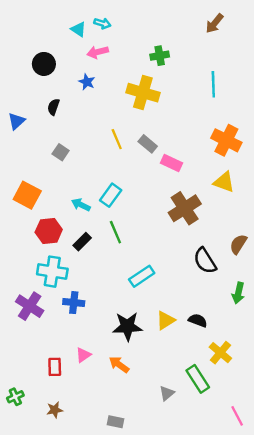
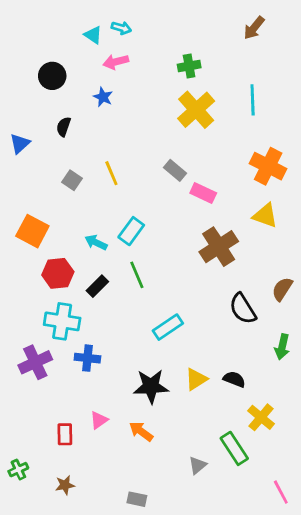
yellow cross: (143, 93) -> (196, 110), moved, turned 32
yellow line: (117, 139) -> (111, 173), moved
purple cross: (30, 306) -> (35, 362), turned 32

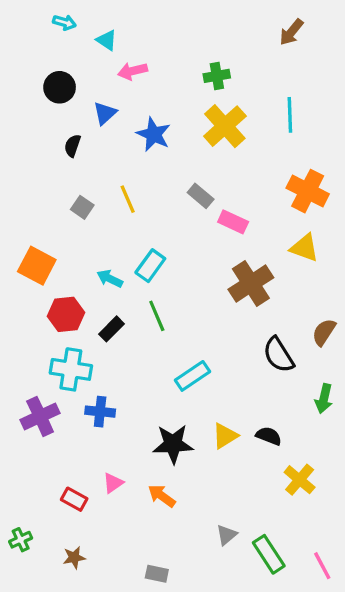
cyan arrow: (121, 28) -> (64, 22), moved
blue star: (103, 97) -> (154, 134), moved, size x1.5
blue triangle: (20, 144) -> (105, 113), moved
red rectangle: (65, 434) -> (74, 499), turned -60
green rectangle: (234, 448) -> (269, 554), moved

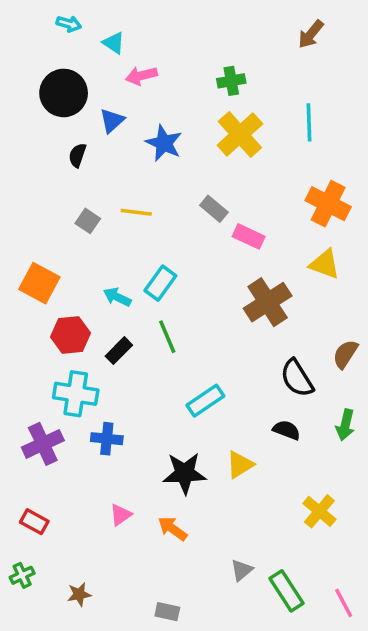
black circle: (60, 87) -> (64, 93), size x1.4
yellow line: (128, 199) -> (136, 212), turned -60
black semicircle: (269, 436) -> (287, 430), moved
red rectangle: (74, 499) -> (34, 522), moved

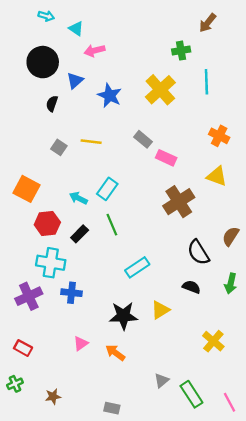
green cross: (231, 81) -> (181, 51), moved
orange cross: (328, 204) -> (219, 136), size x0.7

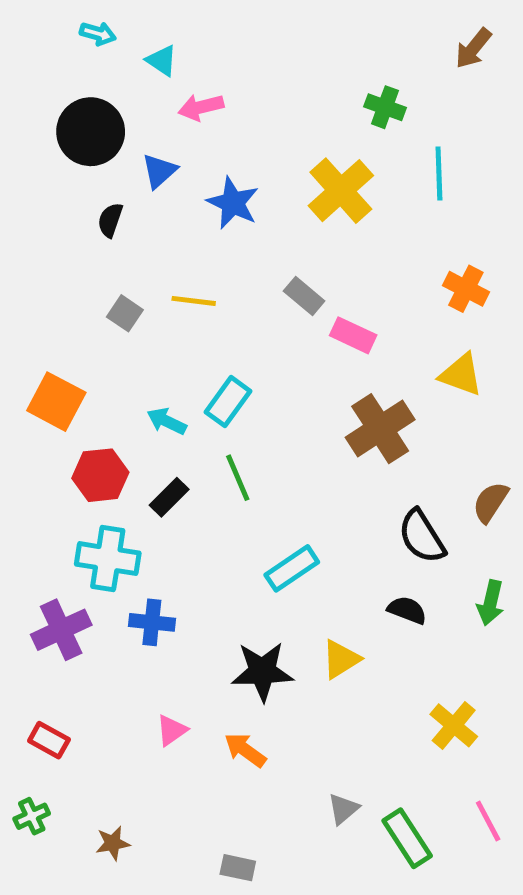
brown arrow: (208, 23) -> (473, 48), moved
green cross: (181, 51) -> (385, 107), turned 30
pink line: (229, 402) -> (488, 821), moved

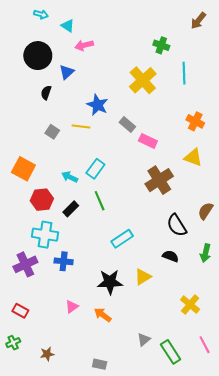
blue star: (233, 203) -> (98, 105), moved

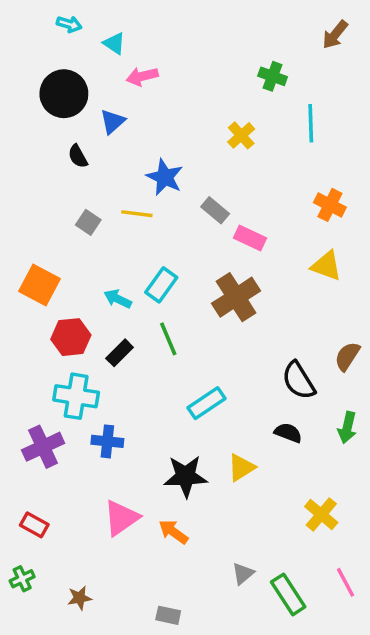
yellow cross: (143, 80) -> (241, 135), size x0.6
black semicircle: (46, 93) -> (78, 156), turned -48
brown cross: (159, 180) -> (236, 297), moved
pink triangle: (72, 307) -> (121, 518), size x1.6

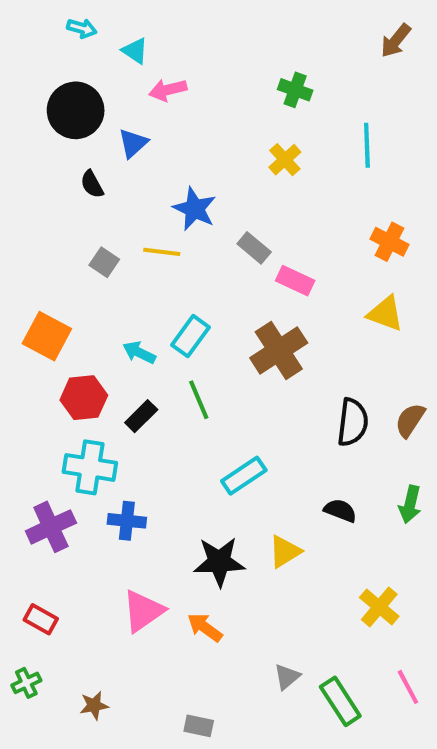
green cross: (273, 76) -> (295, 90), moved
black semicircle: (299, 381) -> (353, 422), moved, turned -141

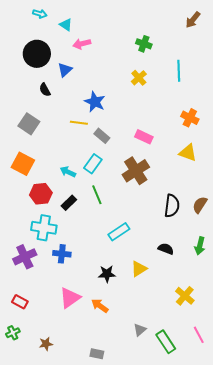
gray rectangle: (254, 248) -> (102, 136), moved
gray square: (104, 262) -> (29, 124), moved, size x1.5
black star: (219, 562) -> (107, 274), size x0.7

